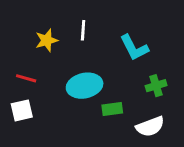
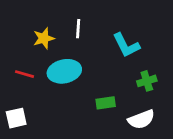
cyan ellipse: (85, 86) -> (64, 71), moved
white square: (22, 110) -> (16, 118), moved

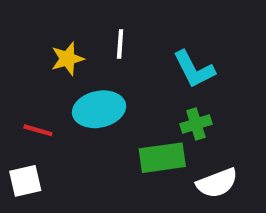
red line: (24, 74) -> (38, 130), moved
green cross: (147, 81) -> (196, 124), moved
green rectangle: (106, 103) -> (162, 158), size x1.5

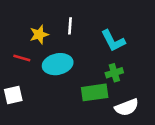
red line: (38, 130) -> (22, 58), moved
white square: (25, 181) -> (13, 95), moved

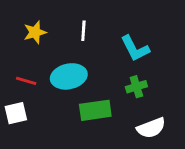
yellow star: (39, 35) -> (35, 32), moved
red line: (22, 58) -> (26, 81), moved
green rectangle: (95, 92) -> (95, 110), moved

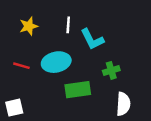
cyan L-shape: (135, 48) -> (92, 39), moved
white square: (16, 113) -> (14, 108), moved
white semicircle: (151, 128) -> (123, 104), turned -65

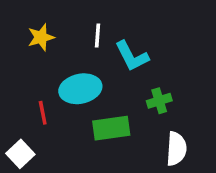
red line: (21, 66) -> (43, 113), moved, turned 63
white square: (14, 108) -> (20, 154), turned -30

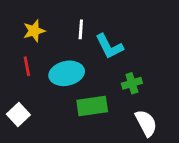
red line: (43, 113) -> (27, 66), moved
white semicircle: (176, 149) -> (146, 123), turned -32
white square: (20, 154) -> (18, 115), moved

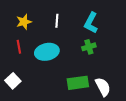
cyan L-shape: (109, 46) -> (91, 23), moved, turned 55
green cross: (132, 83) -> (89, 47), moved
green rectangle: (92, 106) -> (78, 83), moved

